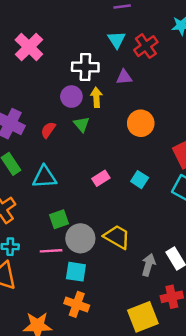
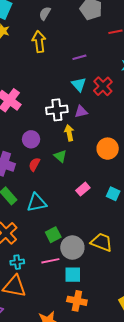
purple triangle: (124, 77) -> (81, 112), moved
purple circle: (71, 97) -> (31, 139), moved
pink rectangle: (101, 178) -> (83, 189), moved

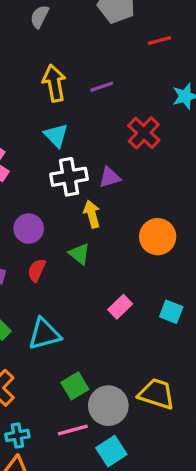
yellow arrow: (39, 42) -> (54, 83), moved
cyan triangle: (79, 84) -> (56, 135), moved
cyan square: (73, 275) -> (111, 451), turned -30

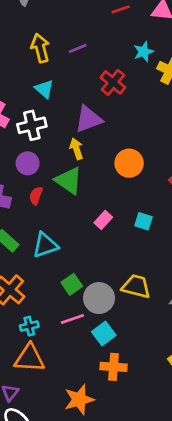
white cross: (69, 177) -> (32, 125), moved
purple triangle: (110, 177) -> (88, 119), size x1.6
green triangle: (79, 254) -> (69, 181), size x1.6

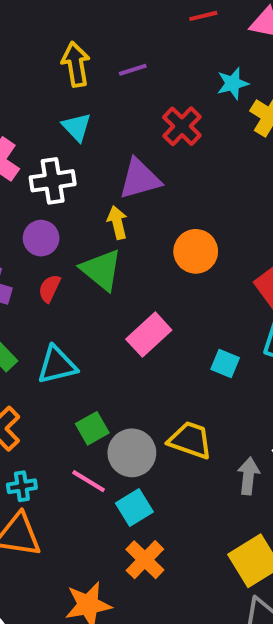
pink rectangle: (103, 220) -> (149, 335), size x1.5
cyan square: (144, 221) -> (225, 364), moved
pink line: (72, 319) -> (89, 481), turned 45
orange cross: (114, 367) -> (145, 560), turned 35

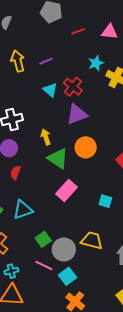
cyan triangle: (77, 127) -> (50, 90), moved
purple triangle: (140, 179) -> (77, 114), moved
green triangle: (101, 270) -> (58, 158), moved

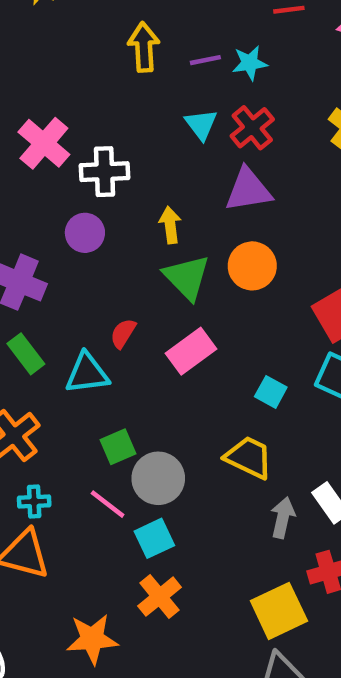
cyan star: (96, 63) -> (250, 63), moved
red semicircle: (15, 173) -> (123, 333), moved
yellow trapezoid: (92, 240) -> (249, 457), moved

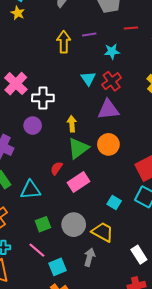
purple line: (205, 60) -> (89, 34), moved
green triangle: (187, 277) -> (78, 148), turned 35
red semicircle: (123, 333) -> (56, 168), moved
gray circle: (158, 478) -> (74, 225), moved
gray arrow: (283, 518) -> (89, 257), moved

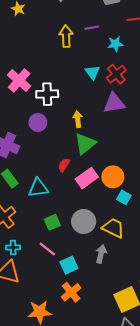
orange circle: (108, 144) -> (113, 177), moved

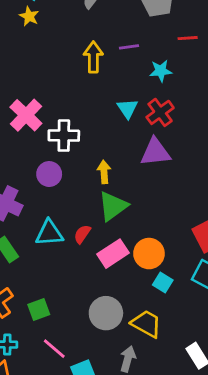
cyan triangle: (38, 188) -> (49, 233), moved
green square: (52, 222) -> (39, 309), moved

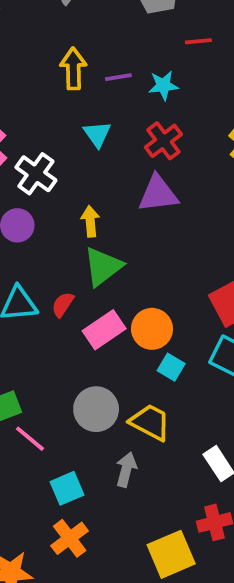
purple line: (129, 47) -> (118, 77), moved
cyan triangle: (127, 109) -> (97, 134), moved
white cross: (64, 135) -> (36, 174), turned 36
pink line: (54, 349) -> (30, 439), moved

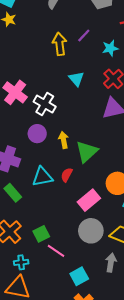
purple line: (118, 77) -> (84, 35), moved, turned -32
yellow arrow: (90, 221) -> (64, 140), moved
pink rectangle: (104, 330) -> (89, 200), moved

